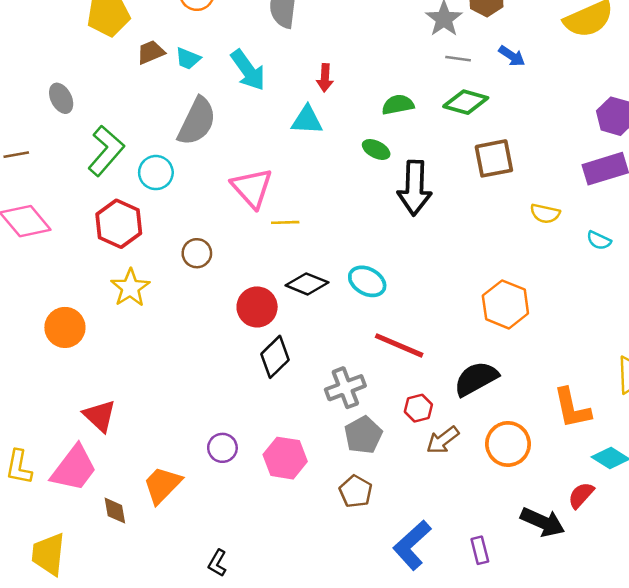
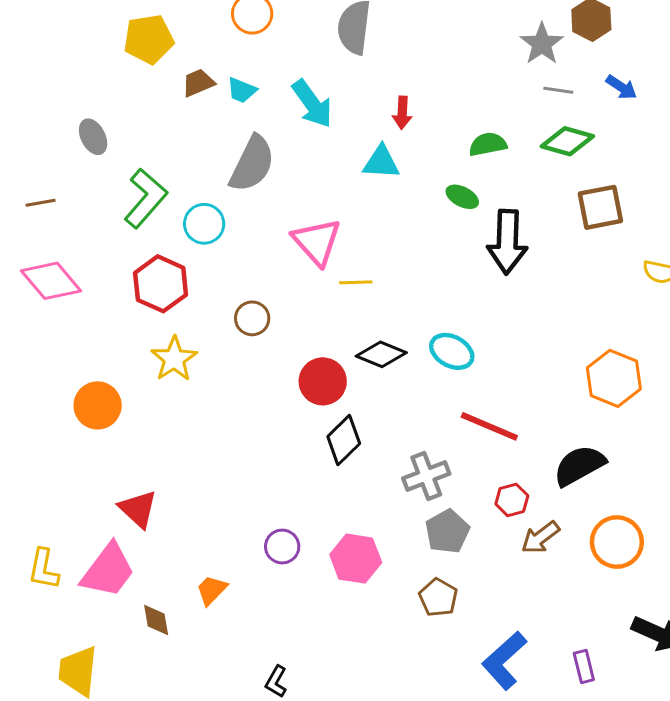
orange trapezoid: (162, 485) -> (212, 590), size x0.7

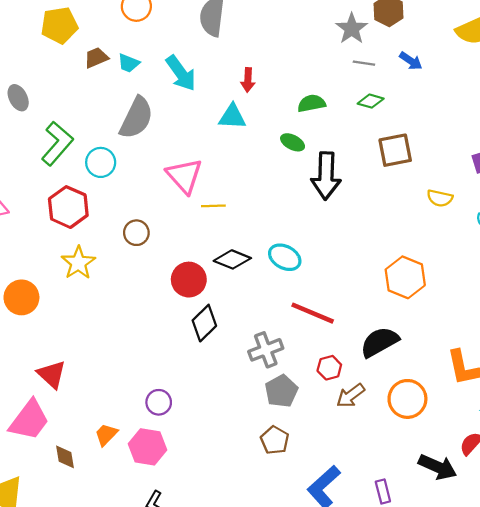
green diamond: (567, 141) -> (371, 101), size x0.7
pink hexagon: (356, 559) -> (148, 447), moved

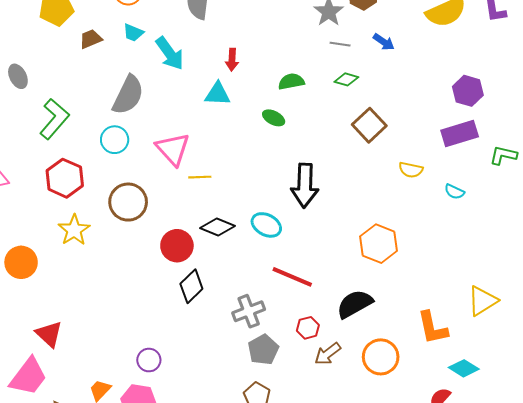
cyan trapezoid: (129, 63) -> (133, 33), moved
brown square: (395, 150) -> (369, 125), turned -32
cyan circle: (101, 162) -> (115, 140), moved
black arrow: (326, 176) -> (305, 185), moved
brown circle: (136, 233) -> (128, 202), size x1.6

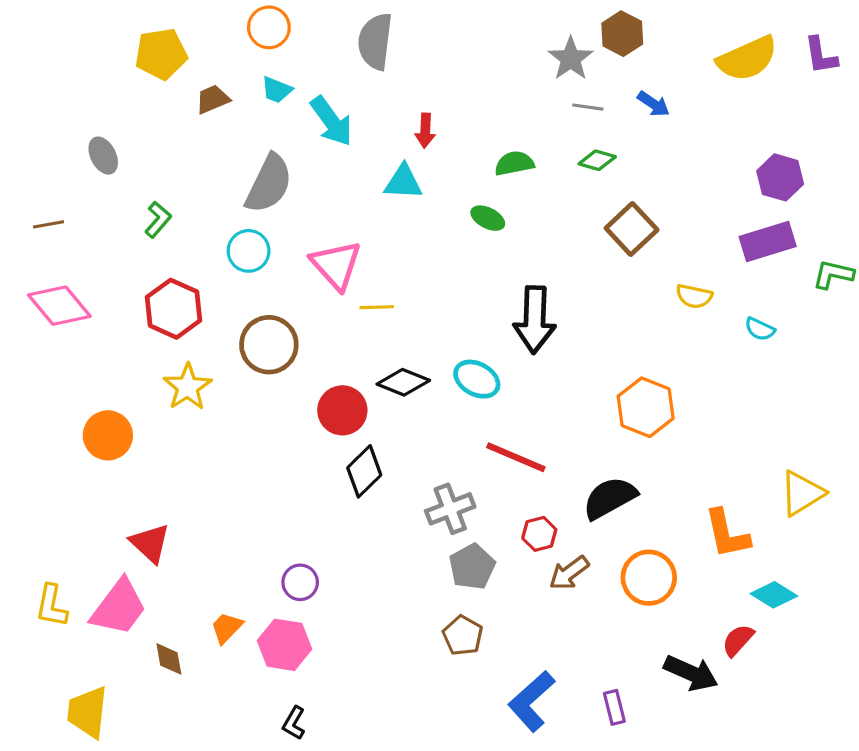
green L-shape: (54, 119) -> (158, 220), size x0.6

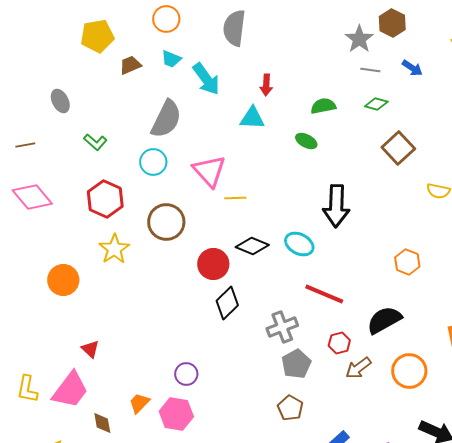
green L-shape: (158, 220) -> (95, 142), turned 90
orange hexagon: (646, 407) -> (407, 262), size x0.7
red triangle: (150, 543) -> (90, 349), size x0.7

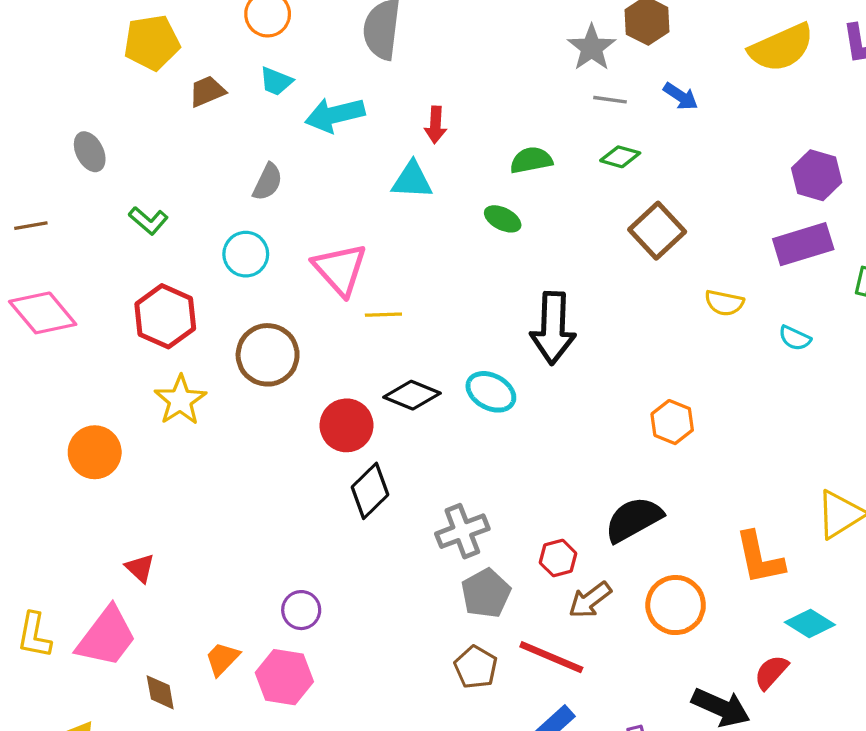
cyan arrow: (206, 79) -> (335, 115), turned 112
gray semicircle: (166, 119) -> (268, 182), size x0.6
red line: (324, 294) -> (551, 657), moved

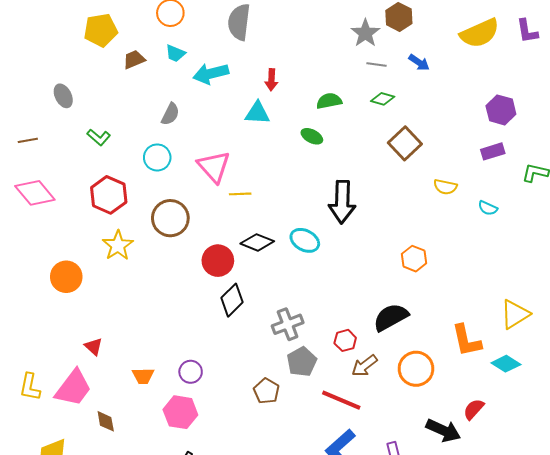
purple rectangle: (803, 244) -> (493, 151), size x0.7
cyan diamond: (810, 623) -> (506, 364), moved
orange trapezoid: (222, 659) -> (143, 376), moved, turned -135
brown pentagon: (476, 667) -> (266, 391), moved

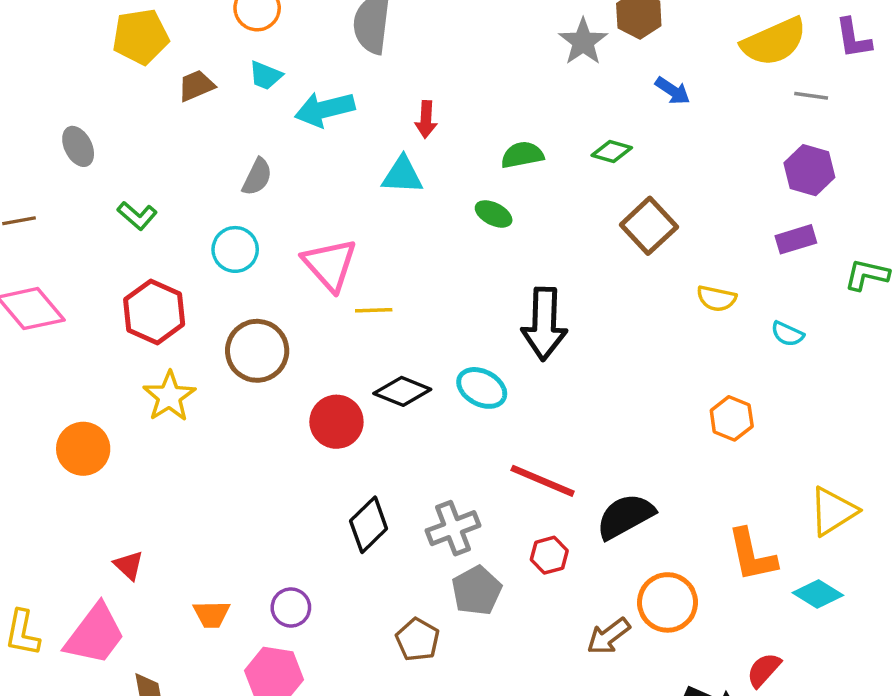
gray line: (377, 64) -> (811, 96), moved
orange hexagon: (414, 259) -> (732, 418), moved
black diamond: (232, 300) -> (369, 525), moved
brown arrow: (364, 366) -> (608, 636), moved
red line: (341, 400) -> (543, 481), moved

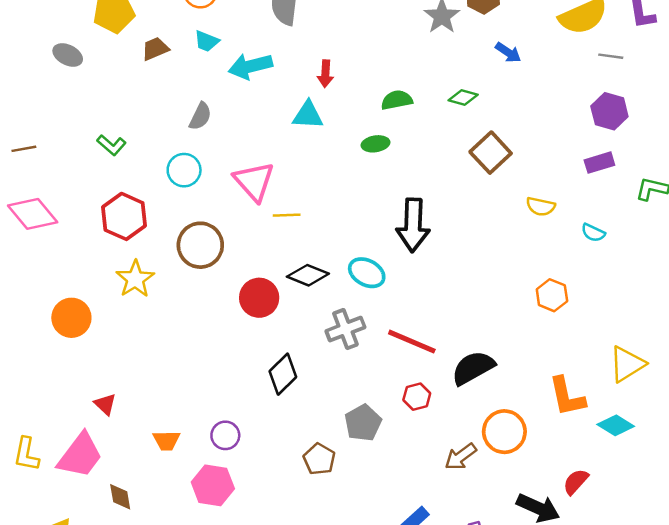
gray ellipse: (78, 146) -> (68, 55), moved, turned -36
green ellipse: (494, 214) -> (375, 144), turned -36
gray cross: (453, 528) -> (345, 329), moved

